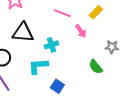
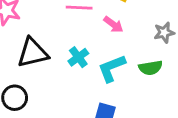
cyan L-shape: (38, 66) -> (112, 68), moved
green semicircle: (96, 67) -> (150, 68), turned -42

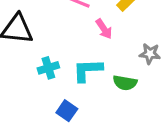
cyan cross: (78, 57) -> (48, 68), moved

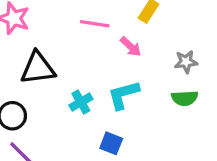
green semicircle: (125, 83) -> (185, 98), moved

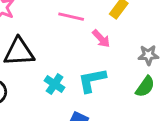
green semicircle: (185, 98) -> (145, 87), turned -55
cyan cross: (81, 102) -> (55, 84), turned -30

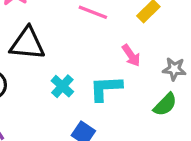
pink arrow: (101, 39) -> (131, 55), moved

